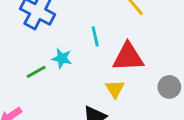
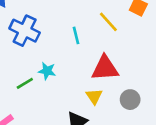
cyan line: (95, 36) -> (76, 35), moved
gray circle: (169, 87) -> (130, 100), moved

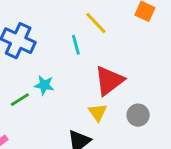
yellow line: (108, 22) -> (96, 23), moved
red triangle: (105, 68) -> (109, 81), turned -32

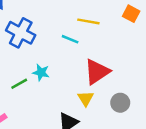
yellow line: (96, 23) -> (88, 21), turned -40
cyan line: (76, 45) -> (70, 39), turned -56

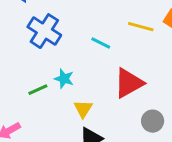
yellow line: (88, 21) -> (141, 27), moved
yellow triangle: (86, 98) -> (83, 109), moved

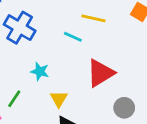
yellow line: (141, 27) -> (93, 18), moved
green line: (38, 90) -> (14, 99), moved, turned -30

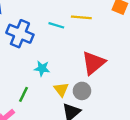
cyan line: (73, 37) -> (56, 25), moved
gray circle: (124, 108) -> (82, 91), moved

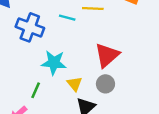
cyan star: (42, 68) -> (54, 63), size x1.5
gray circle: (82, 91) -> (105, 84), moved

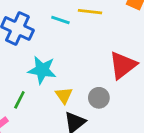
red triangle: (107, 55) -> (123, 65), moved

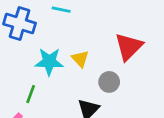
yellow triangle: (64, 95) -> (80, 59), moved

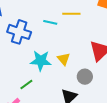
green line: (31, 94) -> (26, 85), turned 32

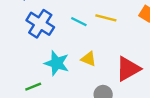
yellow triangle: (64, 59) -> (89, 59), moved, turned -40

